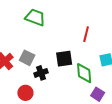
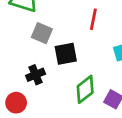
gray square: (27, 58) -> (42, 33), moved
green diamond: (84, 73) -> (85, 89), moved, turned 60

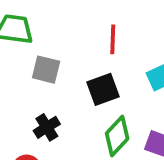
black square: (66, 54) -> (103, 89), moved

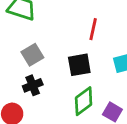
gray square: (46, 70) -> (32, 55), moved, turned 35

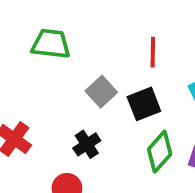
gray square: (32, 55) -> (101, 92), moved

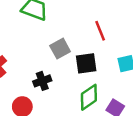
red line: (153, 52) -> (100, 31), turned -36

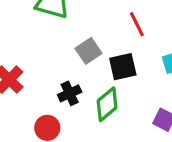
green diamond: (89, 97) -> (107, 104), moved

